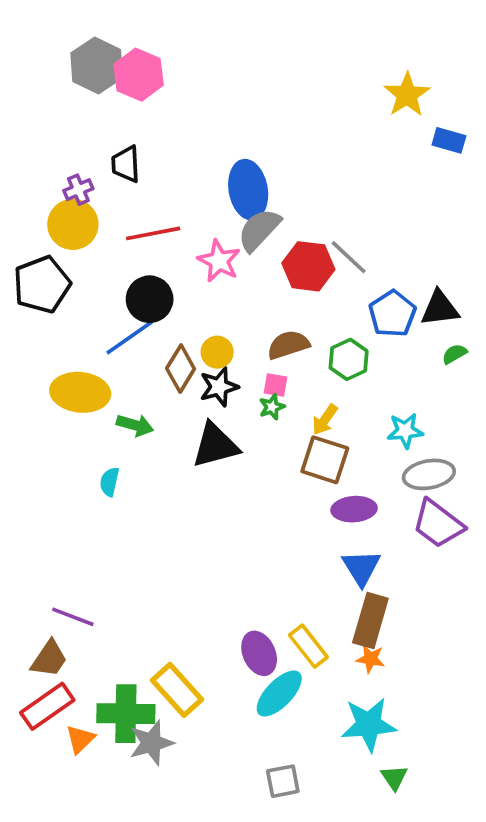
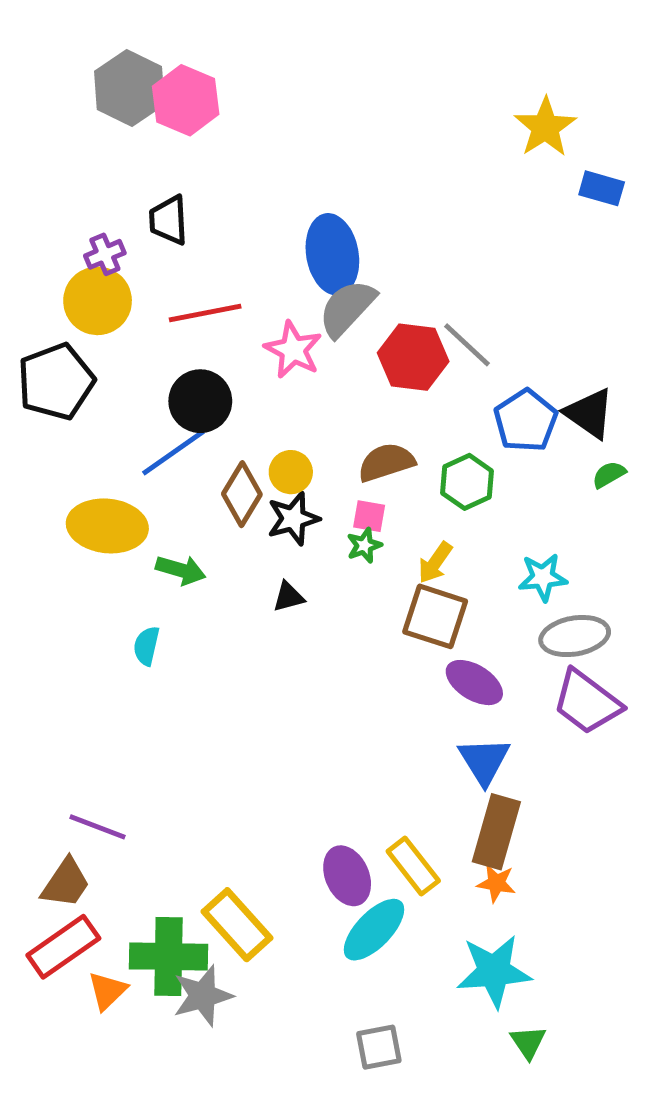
black triangle: (440, 308) -> (589, 413), turned 42
black triangle: (215, 445) -> (288, 597), size x0.5
purple ellipse: (354, 509) -> (474, 683), turned 36

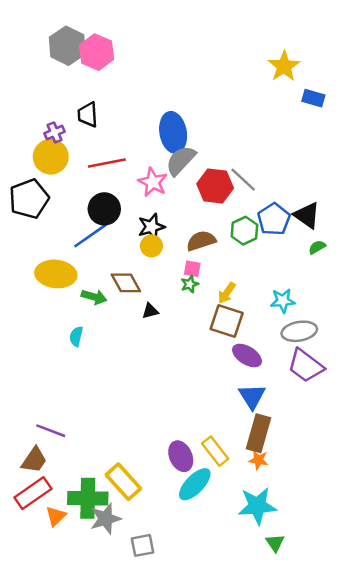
green hexagon: (467, 482) -> (244, 231), moved
brown diamond: (242, 494) -> (126, 283), moved, turned -60
black star: (293, 519) -> (151, 227), moved
gray square: (379, 1047) -> (143, 545), moved

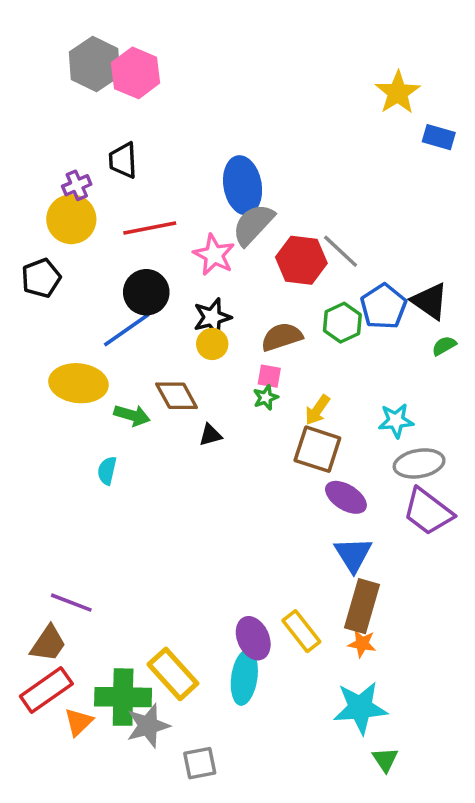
black pentagon: (29, 199) -> (41, 278), size x0.7
cyan ellipse: (195, 484) -> (244, 677), moved, turned -36

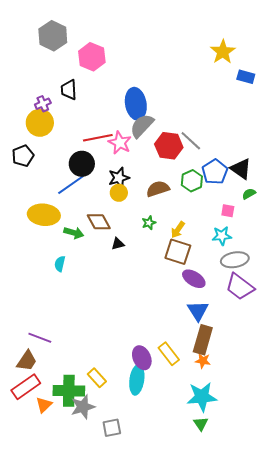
pink hexagon: (136, 73) -> (92, 57), moved
red line: (150, 228) -> (98, 138), moved
pink square: (269, 376) -> (228, 211), moved
yellow rectangle: (173, 674) -> (97, 378), size x0.7
green triangle: (385, 759) -> (201, 424), moved

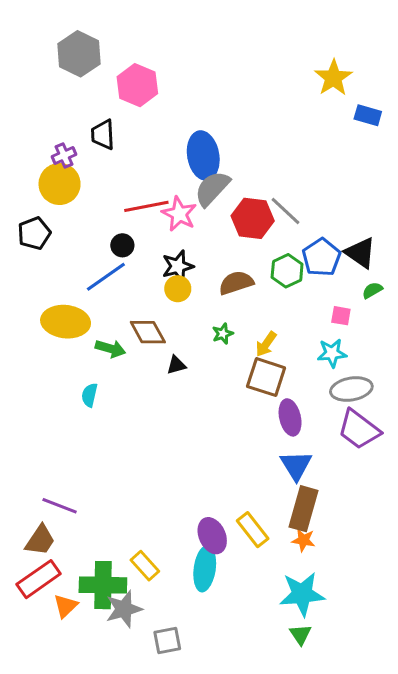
black circle: (82, 164) -> (122, 245), size x0.6
purple ellipse: (194, 279) -> (290, 417), turned 45

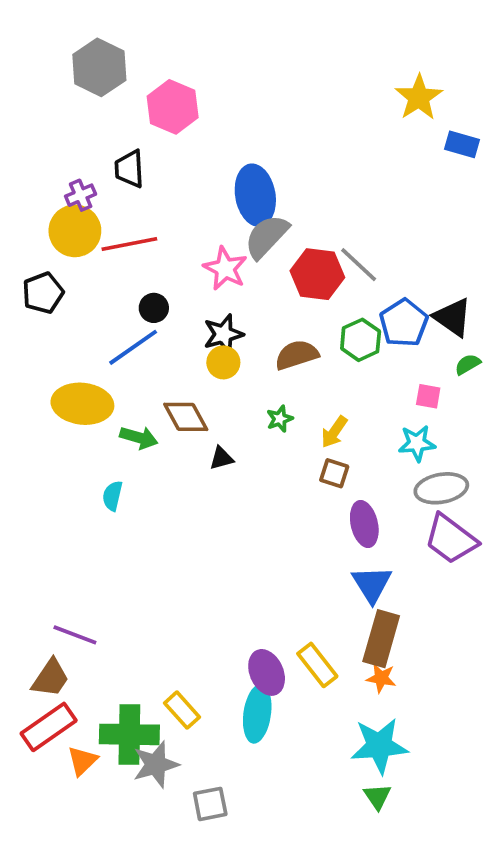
red line: (146, 206) -> (129, 244), moved
brown square: (266, 377) -> (334, 473), size x0.6

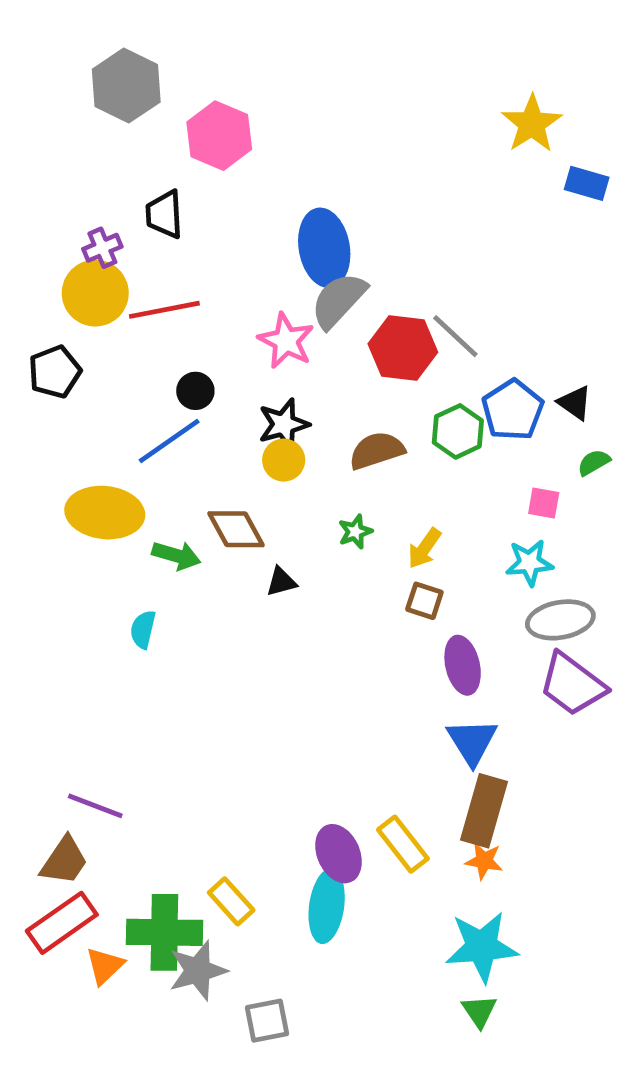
black triangle: (453, 317) -> (575, 403), size x0.7

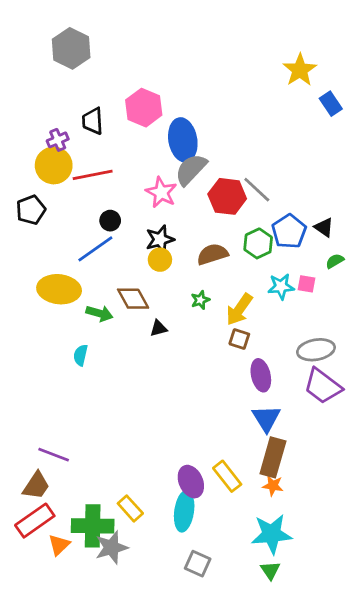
pink hexagon: (219, 136) -> (144, 108), moved
blue rectangle: (587, 183) -> (331, 104), turned 40
yellow arrow: (424, 548) -> (239, 309), size x1.4
cyan star: (529, 563) -> (281, 287), moved
gray square: (267, 1021) -> (198, 564), moved, turned 35

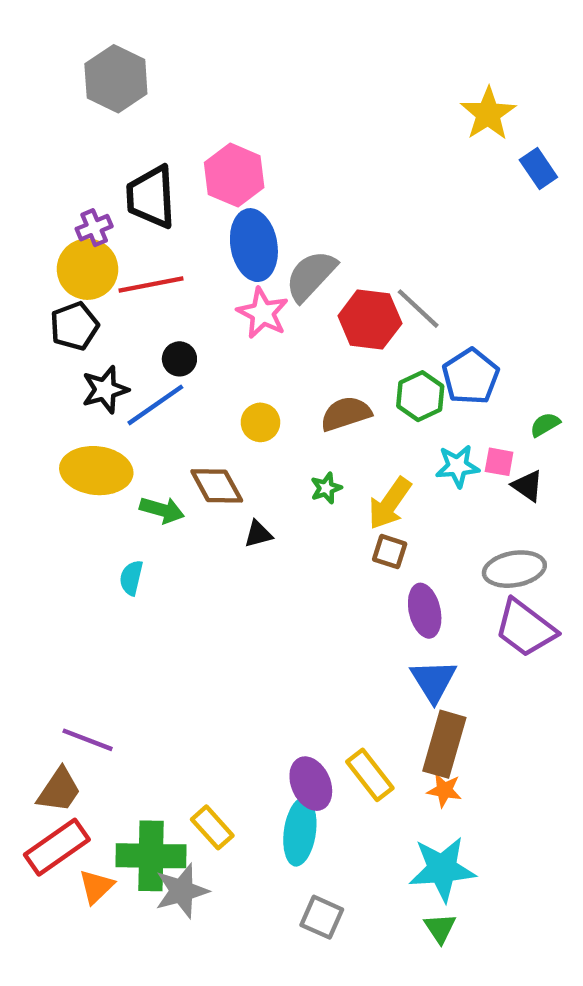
black trapezoid: (93, 121) -> (151, 197), size x1.4
blue ellipse: (183, 140) -> (254, 245), moved
black pentagon: (31, 210) -> (74, 326), moved
black triangle: (324, 227) -> (528, 486), moved
black star: (160, 239) -> (105, 390), moved

